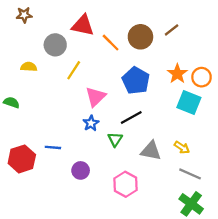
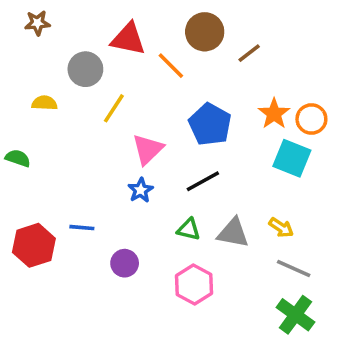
brown line: (172, 30) -> (249, 53), moved
brown circle: (140, 37) -> (205, 32), moved
green triangle: (115, 139) -> (189, 229), moved, turned -49

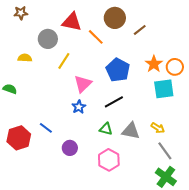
cyan square: (292, 158) -> (164, 89), turned -30
blue line: (82, 228) -> (46, 128), turned 32
gray line: (294, 268) -> (165, 151), turned 30

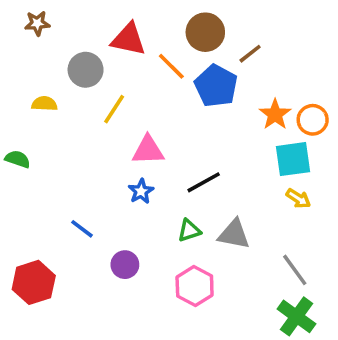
blue pentagon: (118, 70) -> (216, 86), moved
pink triangle: (83, 84) -> (148, 150), turned 42
yellow arrow: (158, 128) -> (298, 198), moved
green triangle: (106, 129) -> (189, 231), turned -32
red hexagon: (19, 138) -> (34, 282), moved

